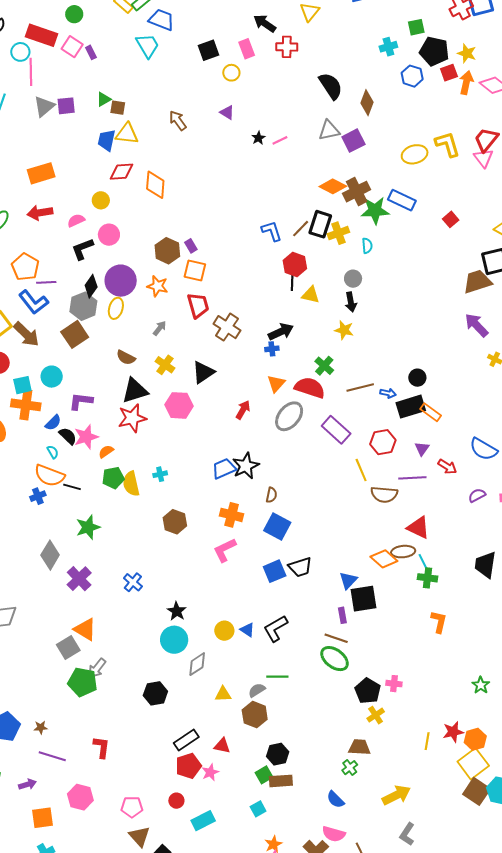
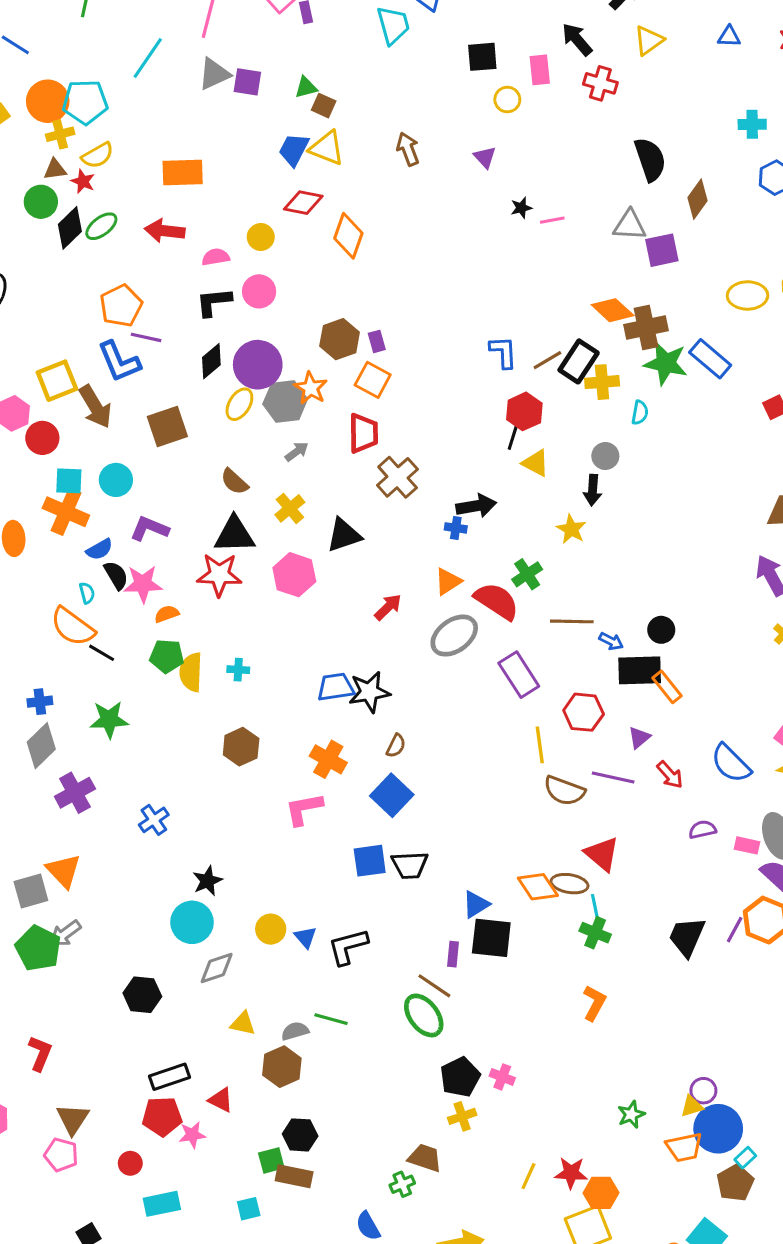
gray hexagon: (83, 306) -> (285, 401), moved
blue cross: (38, 496) -> (40, 702), moved
brown triangle: (139, 836) -> (73, 1119), moved

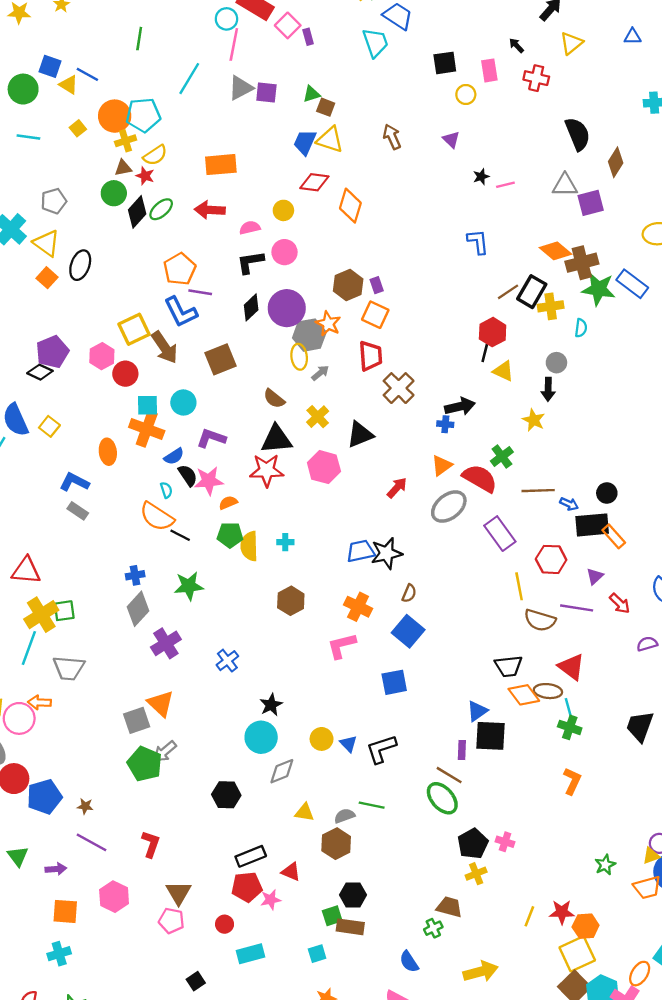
black arrow: (577, 39) -> (516, 45), size x0.6
blue L-shape: (503, 352) -> (478, 242), moved
yellow ellipse: (239, 404) -> (299, 357), moved, turned -35
black trapezoid: (410, 865) -> (509, 666), moved

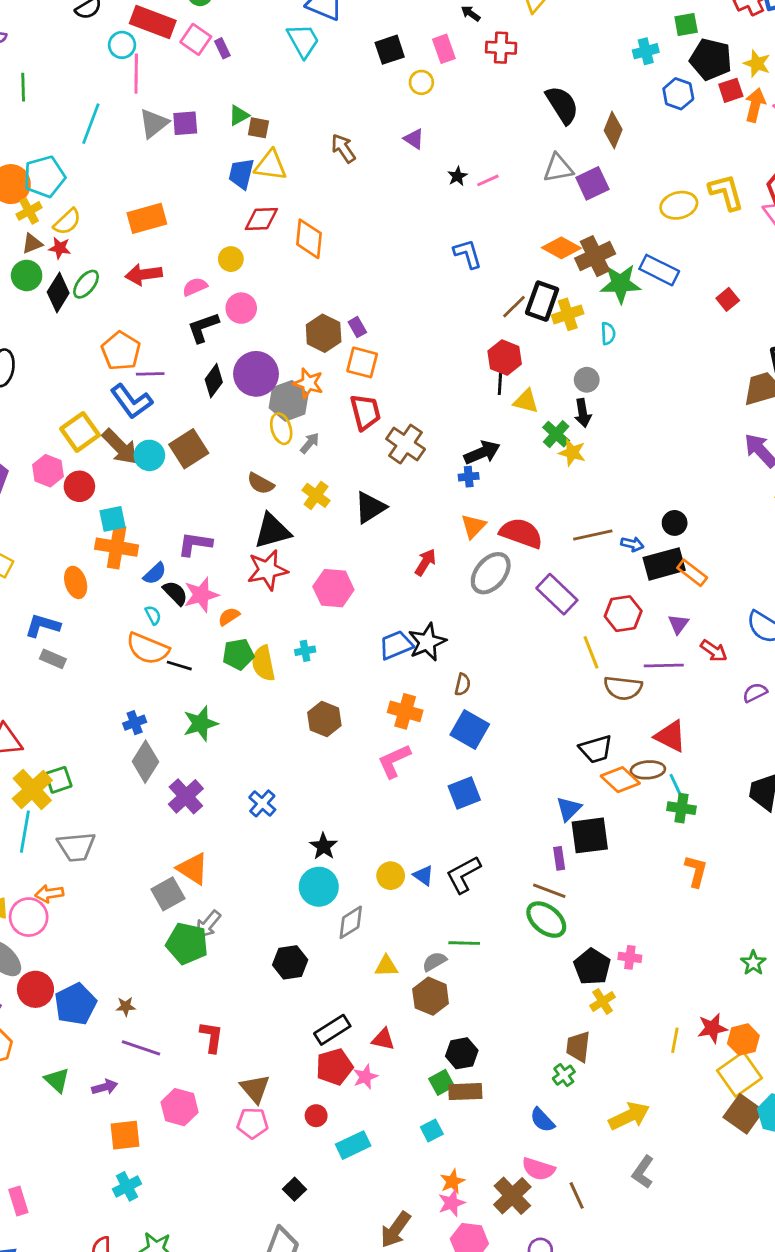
cyan circle: (183, 402) -> (149, 455), moved
green cross: (502, 456) -> (556, 434), moved
pink hexagon: (324, 467) -> (333, 588), moved
brown trapezoid: (449, 907) -> (578, 1047), turned -88

